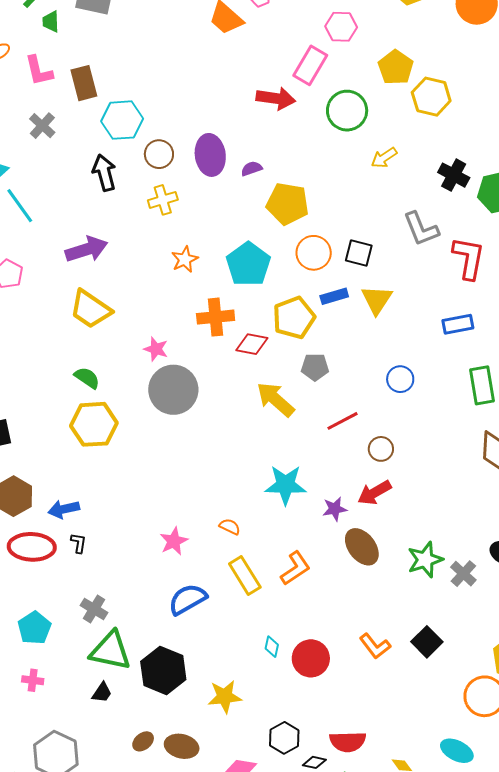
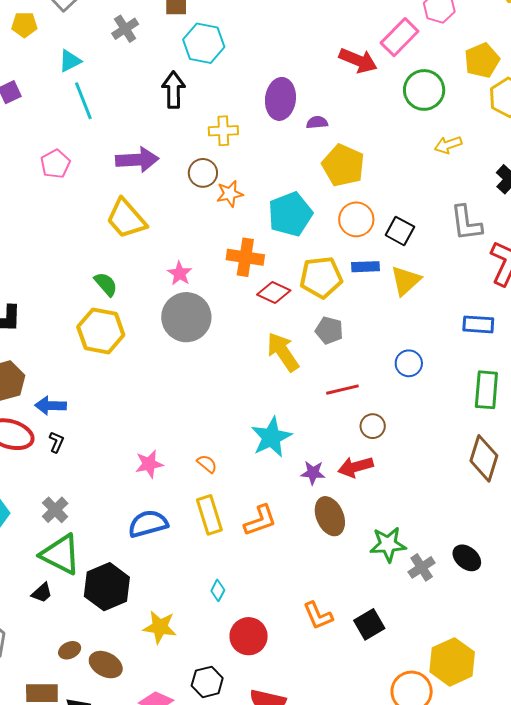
brown circle: (159, 154) -> (203, 173), moved
cyan star: (286, 485) -> (271, 437), turned 30
red circle: (311, 658) -> (249, 636), moved

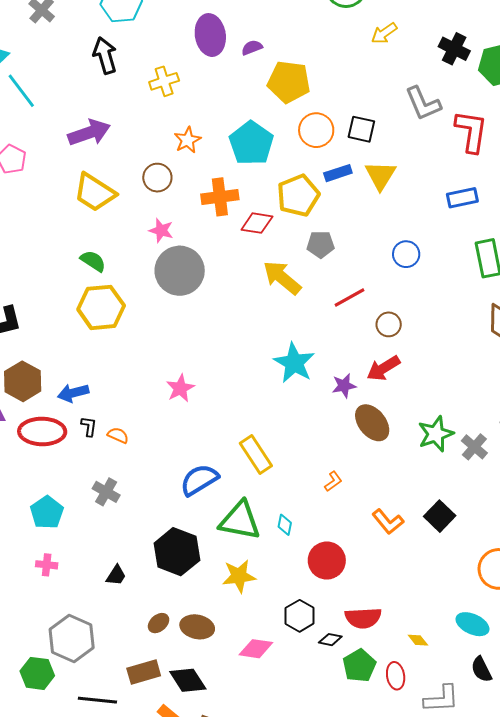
brown circle: (203, 173) -> (157, 178), moved
pink star: (149, 464) -> (180, 388), moved
orange semicircle: (207, 464) -> (118, 435), moved
orange L-shape: (260, 521) -> (333, 481), moved, size x0.6
green triangle: (61, 554) -> (240, 521), moved

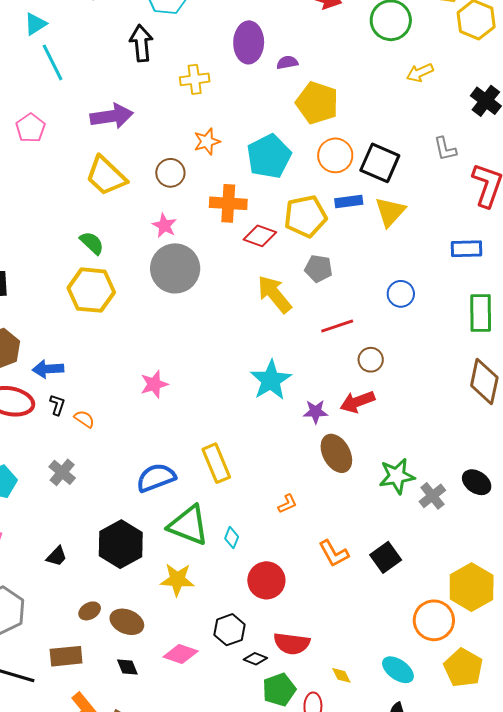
gray L-shape: (423, 103) -> (445, 149), size x0.7
black square: (361, 129) -> (380, 163), size x1.4
black diamond: (188, 680) -> (127, 667), moved, size x0.6

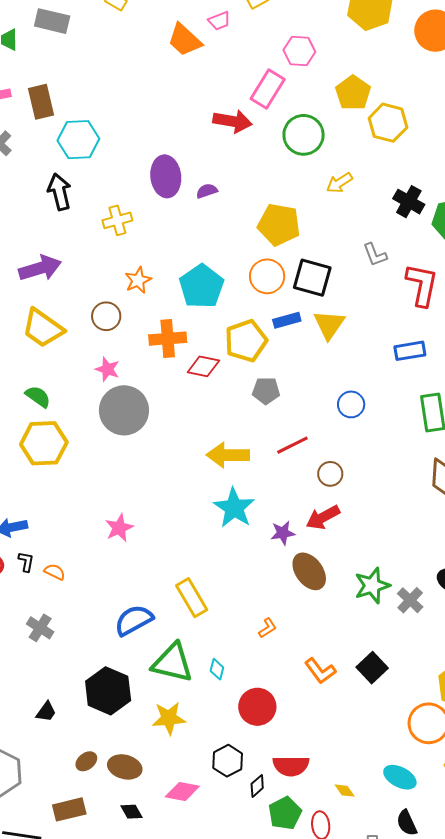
yellow pentagon: (317, 103) -> (279, 225), moved
yellow arrow: (274, 294) -> (228, 455), moved, turned -42
black diamond: (255, 659) -> (257, 786), turned -55

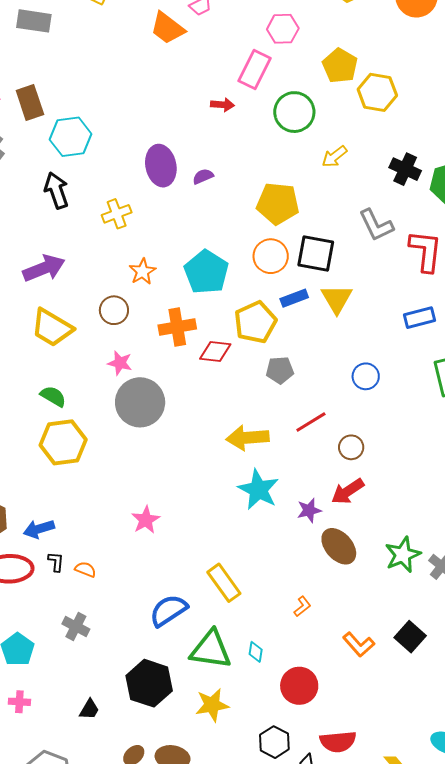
red arrow: (233, 121) -> (222, 105), size x0.6
gray L-shape: (375, 255) -> (376, 225), size x1.4

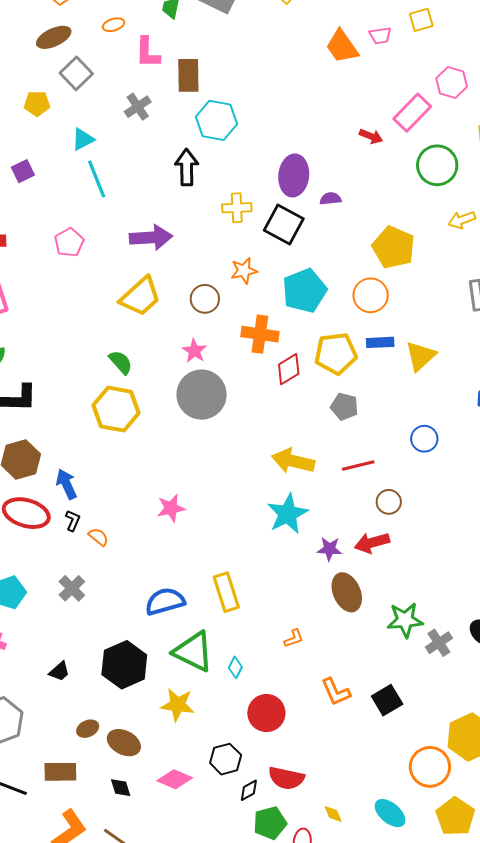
black square: (316, 253) -> (284, 225), moved
yellow trapezoid: (52, 328) -> (140, 297), turned -90
red diamond: (215, 352) -> (289, 369), turned -56
blue arrow: (39, 529) -> (66, 484), turned 64

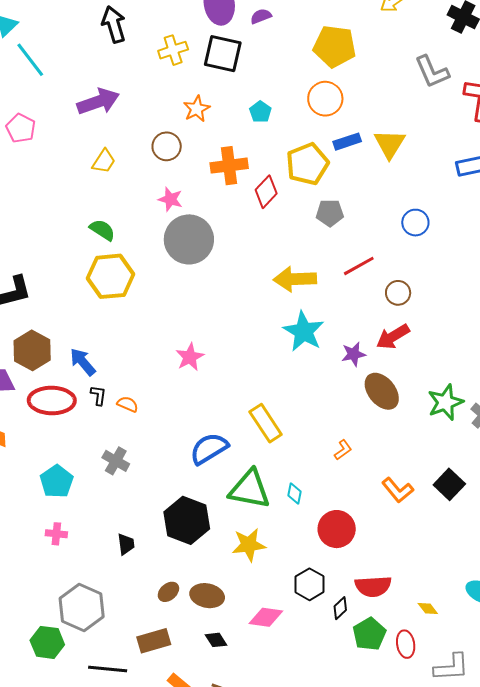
cyan pentagon: (304, 291) -> (260, 112), size x0.5
yellow trapezoid: (140, 297) -> (104, 161), size x0.6
black trapezoid: (59, 671) -> (126, 544), turned -40

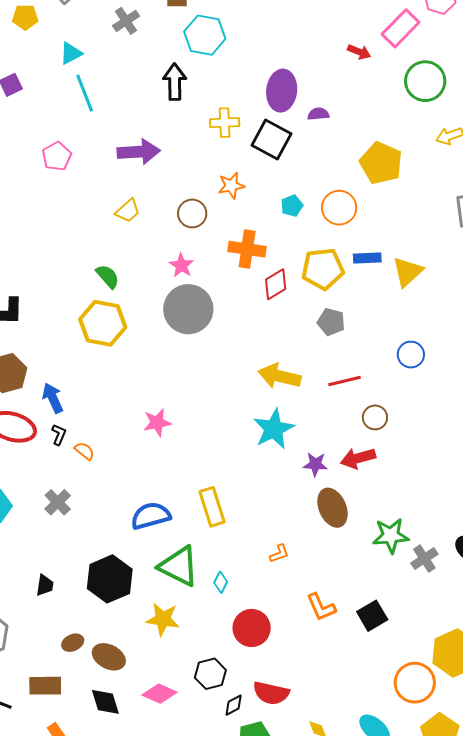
orange circle: (325, 99) -> (339, 208), moved
black diamond: (216, 640) -> (105, 702), size x1.4

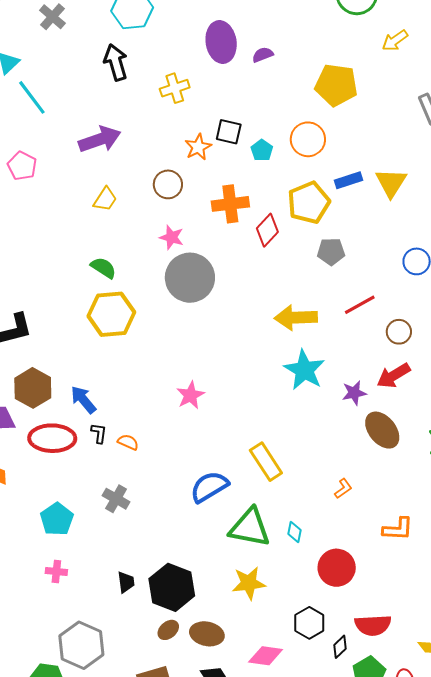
black square: (271, 140) -> (229, 132), moved, size x0.7
black hexagon: (110, 579) -> (172, 587), moved
orange L-shape: (321, 607) -> (398, 529), turned -48

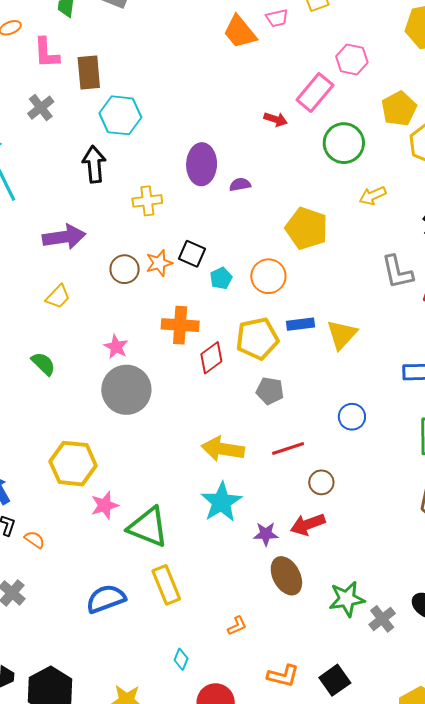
brown circle: (168, 184) -> (125, 269), moved
yellow hexagon: (111, 314) -> (73, 464), moved
green triangle: (250, 528) -> (148, 527), moved

